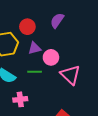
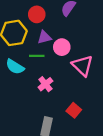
green line: (35, 72) -> (37, 56), moved
pink cross: (20, 99) -> (45, 84), moved, turned -32

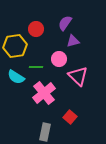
purple triangle: (44, 37) -> (73, 41), moved
pink cross: (45, 84) -> (44, 93), size x1.6

